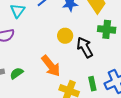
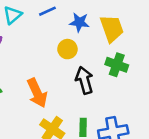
yellow circle: (65, 36) -> (67, 49), moved

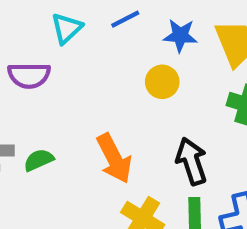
black arrow: (84, 80) -> (192, 161), moved

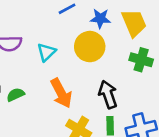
cyan triangle: (67, 28) -> (46, 52), moved
yellow circle: (162, 82) -> (90, 47), size x1.5

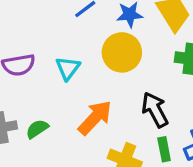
orange arrow: (61, 93) -> (95, 118), turned -100

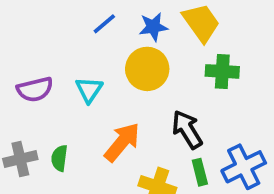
green semicircle: (37, 129) -> (59, 158), turned -45

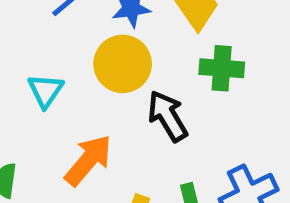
black arrow: (187, 129) -> (168, 116), moved

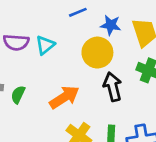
cyan triangle: (46, 91) -> (45, 45), moved

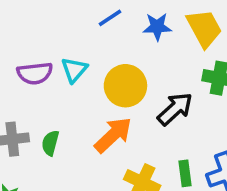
yellow circle: (97, 53) -> (125, 86), moved
black arrow: (113, 87) -> (175, 109), turned 72

